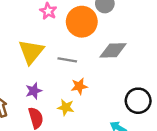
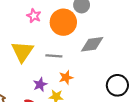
purple star: (34, 91) -> (40, 84), moved

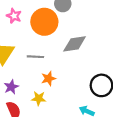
purple star: (40, 84) -> (11, 87), moved

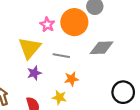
pink star: (14, 16) -> (47, 25), moved
purple star: (11, 87) -> (34, 73), moved

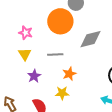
pink star: (47, 25) -> (26, 33), moved
yellow triangle: (30, 48) -> (25, 54), size x0.6

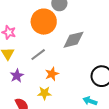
gray line: (55, 55) -> (38, 55), turned -35

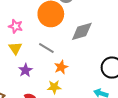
gray line: (38, 55) -> (46, 48), turned 70

